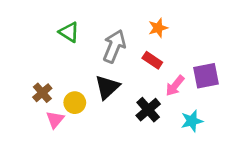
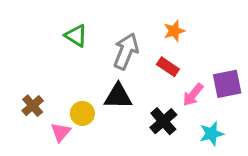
black triangle: (107, 87) -> (118, 96), turned 44
brown cross: (42, 93) -> (33, 106), moved

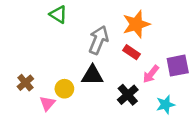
orange star: (174, 31) -> (136, 24), size x1.6
green triangle: (76, 36) -> (58, 14), moved

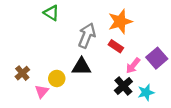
purple square: (178, 66) -> (157, 58), turned -30
black cross: (128, 95) -> (123, 86), moved

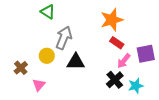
gray arrow: (87, 35) -> (64, 38), moved
red rectangle: (116, 46) -> (117, 43), moved
purple square: (157, 58) -> (146, 54), turned 30
yellow circle: (57, 78) -> (47, 56), moved

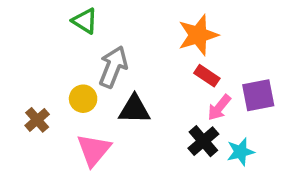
pink triangle: (39, 85) -> (94, 150), moved, size x1.5

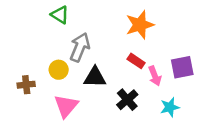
red rectangle: (207, 76) -> (136, 61), moved
pink arrow: (219, 108) -> (155, 76), turned -60
brown cross: (37, 120) -> (26, 85), turned 35
black cross: (203, 141) -> (127, 100), moved

